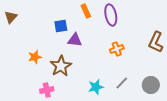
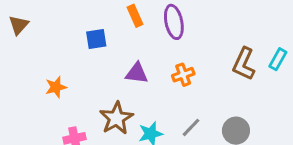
purple triangle: (75, 40) -> (137, 73), moved
brown star: (61, 66) -> (116, 118), moved

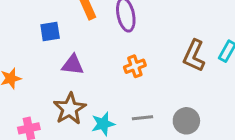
purple triangle: (137, 73) -> (73, 65), moved
gray line: (191, 127) -> (142, 118), turned 40

